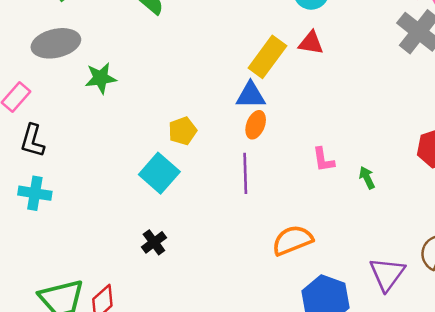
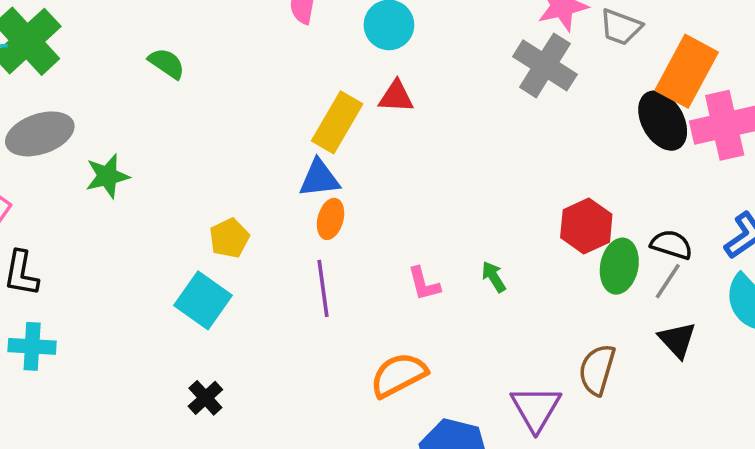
pink L-shape: (323, 160) -> (424, 284), moved

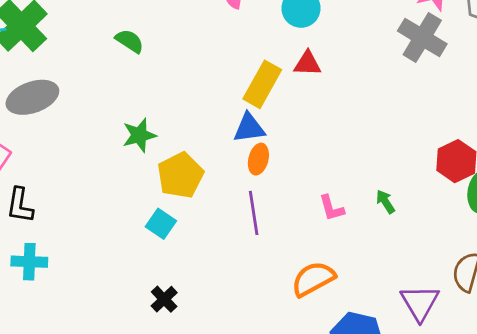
green star: (107, 176) -> (139, 135), moved
yellow pentagon: (229, 238) -> (180, 175), size x1.5
cyan square: (203, 300) -> (161, 224), size x0.7

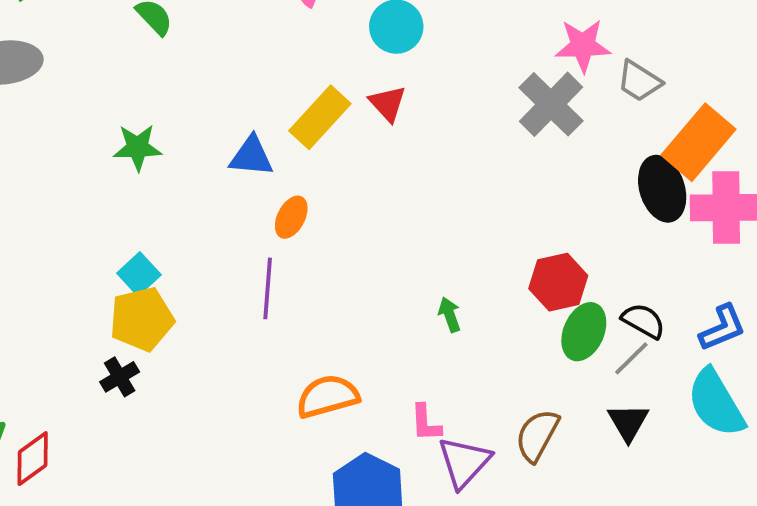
red triangle: (307, 64) -> (388, 103), turned 32
blue triangle: (249, 128) -> (251, 156), moved
yellow pentagon: (180, 175) -> (142, 319), moved
pink L-shape: (331, 208) -> (426, 423), moved

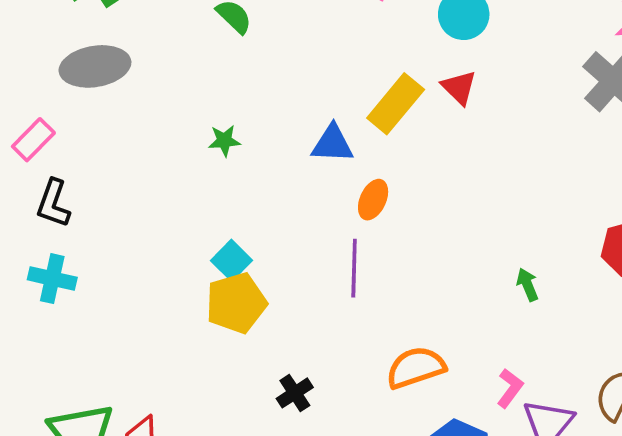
green star: (138, 147) -> (224, 141), size x0.7
black cross: (120, 377) -> (295, 393), moved
pink L-shape: (426, 423) -> (510, 388), turned -138

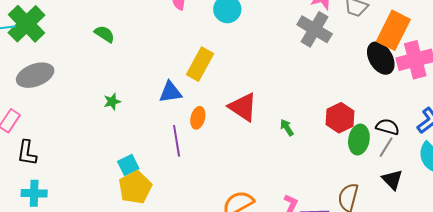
red triangle: (459, 87) -> (243, 107), moved, size x1.5
cyan square: (232, 260) -> (128, 165), turned 30
purple line: (354, 268) -> (177, 141), moved
green arrow: (527, 285) -> (287, 128), moved

